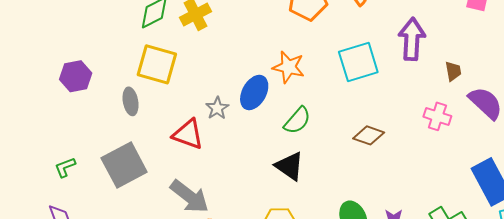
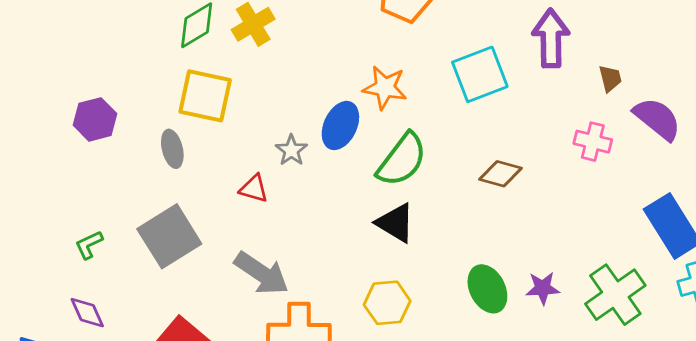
green semicircle: (297, 120) -> (402, 160), size x1.4
red triangle: (188, 134) -> (254, 189), size x0.7

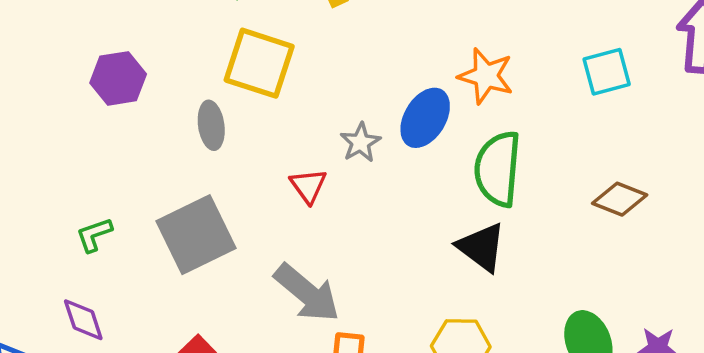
cyan square: (480, 74) -> (607, 72), size x0.7
green semicircle: (402, 160) -> (498, 169), turned 142
red triangle: (254, 189) -> (308, 186), turned 32

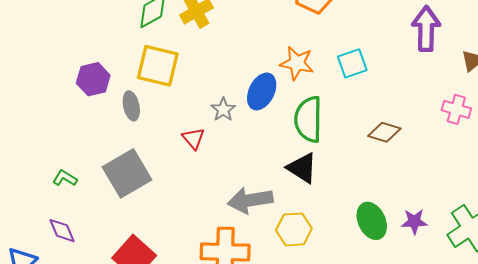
cyan square: (607, 72) -> (352, 63), moved
purple hexagon: (118, 78) -> (93, 79), moved
green L-shape: (94, 235) -> (65, 178), turned 55
gray arrow: (307, 293) -> (250, 200), moved, turned 135

